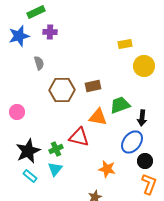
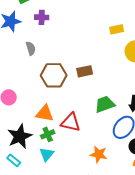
green trapezoid: (120, 105) -> (105, 104), moved
orange triangle: (98, 117) -> (45, 113), moved
cyan rectangle: (30, 176) -> (14, 160), moved

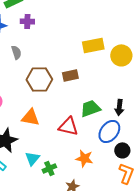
yellow rectangle: (117, 29) -> (93, 45), moved, size x1.5
red triangle: (71, 122) -> (68, 126), moved
green cross: (48, 134) -> (49, 168), moved

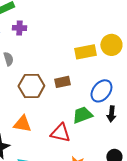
yellow circle: (121, 55) -> (111, 45), moved
blue ellipse: (109, 131) -> (101, 91), moved

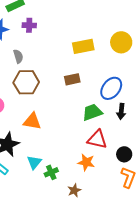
yellow rectangle: (85, 52) -> (83, 46), moved
brown hexagon: (31, 86) -> (26, 82), moved
red triangle: (60, 133) -> (97, 139), moved

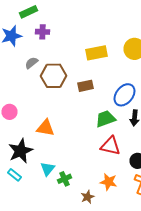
gray semicircle: (18, 56) -> (32, 63), turned -112
brown hexagon: (26, 82) -> (54, 76), moved
orange star: (86, 162) -> (108, 182), moved

